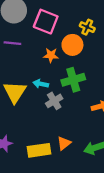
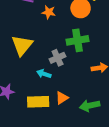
orange star: (51, 55) -> (49, 12), moved
cyan arrow: (41, 84) -> (44, 74), moved

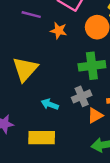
gray cross: (58, 58) -> (82, 96), moved
orange triangle: (62, 98) -> (95, 115), moved

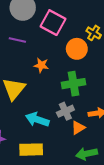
orange star: (59, 31) -> (41, 65), moved
cyan arrow: (50, 104) -> (37, 120), size x1.5

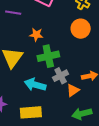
orange circle: (77, 49) -> (81, 29), moved
green cross: (73, 84) -> (48, 56), moved

